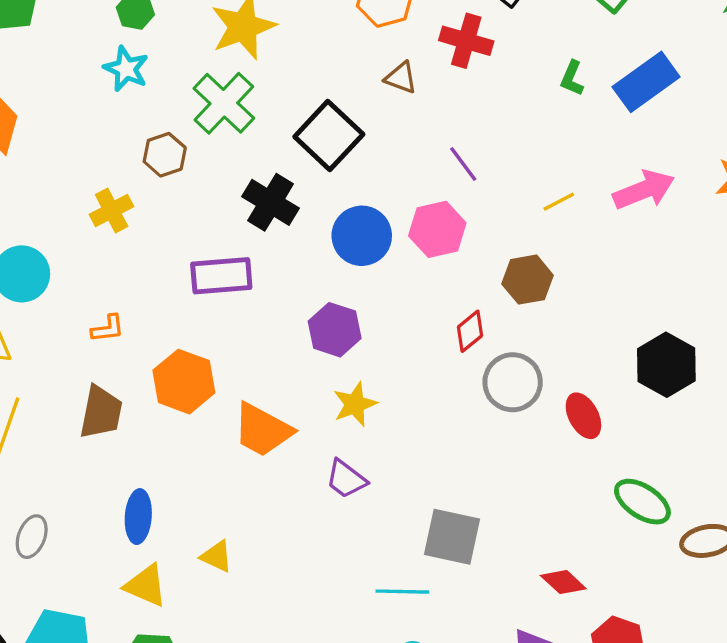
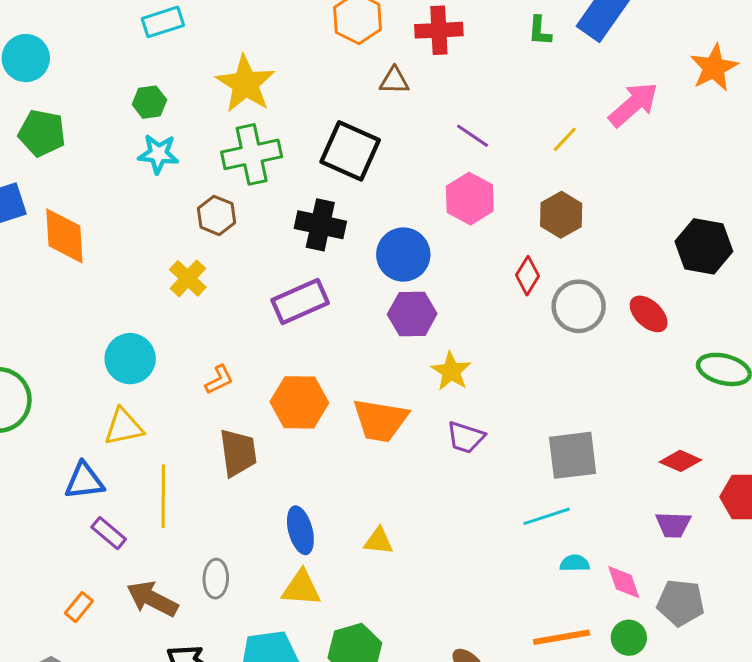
green cross: (224, 103) -> (252, 154), turned -36
blue circle: (362, 236) -> (403, 255), moved
yellow triangle: (146, 586) -> (301, 588), moved

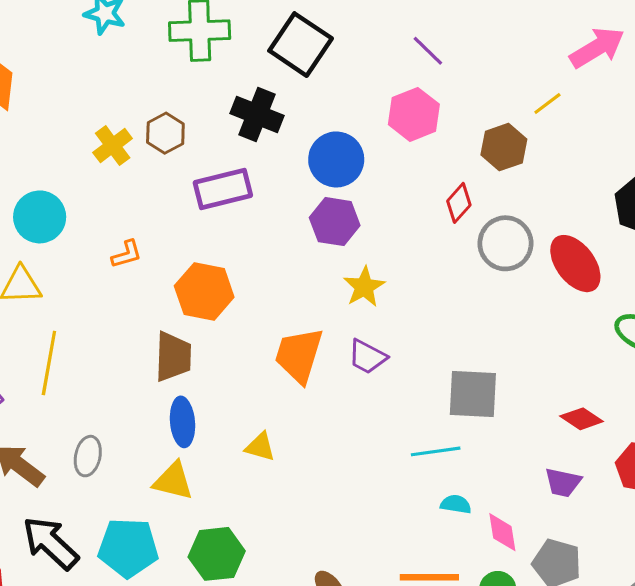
yellow line: (565, 139) -> (547, 104), moved
brown hexagon: (216, 215) -> (165, 133), moved
red ellipse: (649, 314) -> (575, 264), size x1.4
orange trapezoid: (380, 420) -> (299, 355), moved, turned 88
brown trapezoid: (238, 453) -> (173, 357), moved

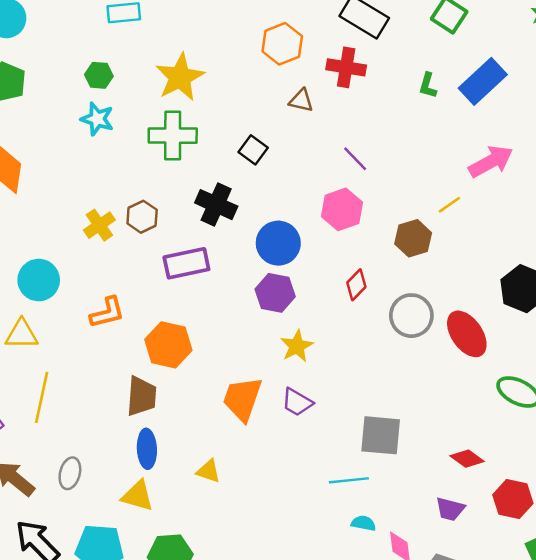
black square: (301, 45) -> (253, 150), size x0.6
red diamond: (459, 203) -> (356, 285), moved
orange L-shape: (127, 254) -> (107, 313), size x1.4

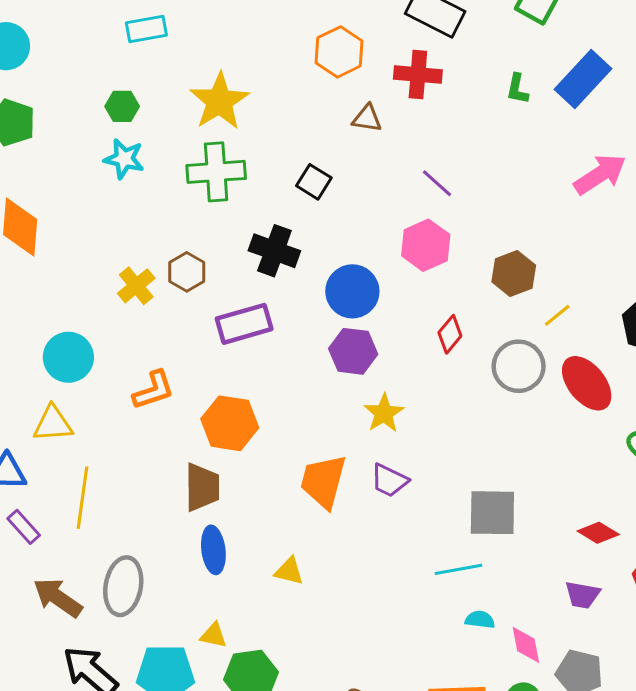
yellow line: (449, 205) -> (557, 315), moved
gray ellipse: (70, 473) -> (123, 586), size x1.5
yellow triangle: (138, 496) -> (214, 635), moved, size x0.7

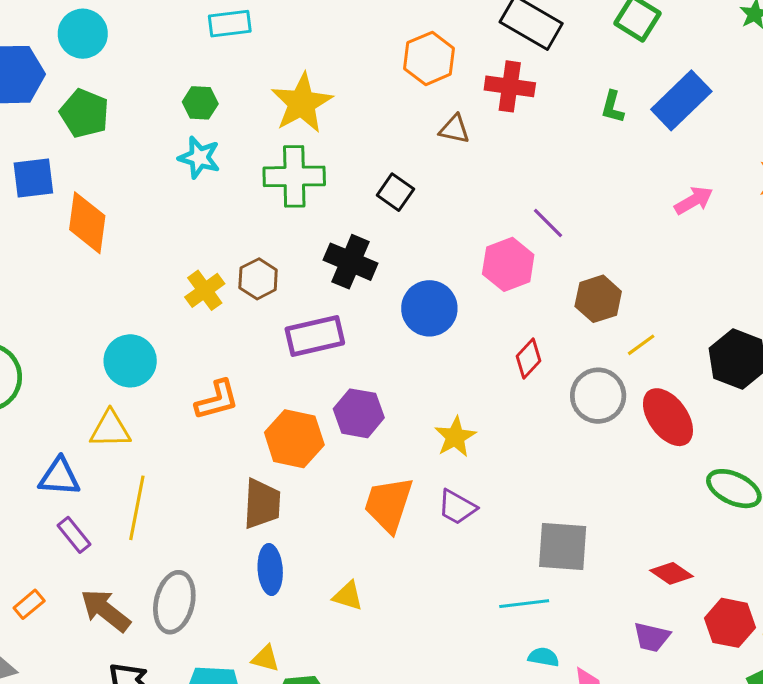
pink arrow: (600, 174) -> (694, 200), size x0.7
purple line: (437, 183) -> (548, 223), moved
purple hexagon: (353, 351) -> (359, 413), moved

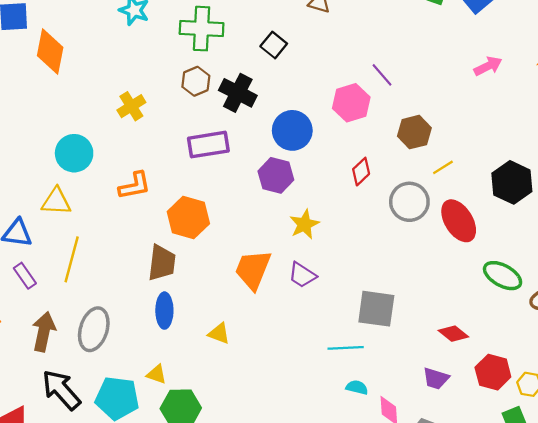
brown hexagon: (258, 279) -> (196, 81), moved
purple hexagon: (359, 413) -> (276, 175), moved
brown arrow: (105, 610) -> (44, 332), turned 60

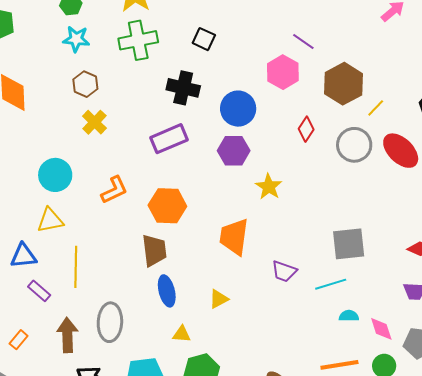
brown hexagon: (196, 81) -> (85, 84), moved
brown hexagon: (414, 132) -> (343, 84), size x1.4
purple trapezoid: (302, 275) -> (284, 271), moved
yellow triangle: (219, 333) -> (219, 299), turned -35
yellow triangle: (157, 374) -> (182, 334), moved

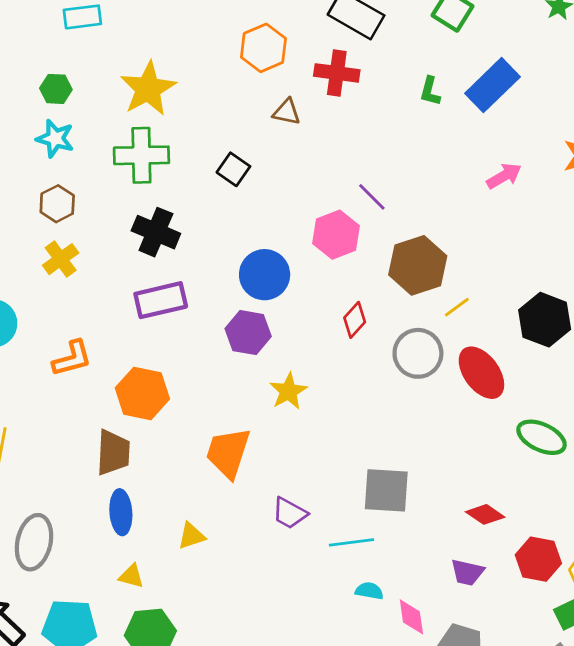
black cross: (183, 88) -> (156, 232), moved

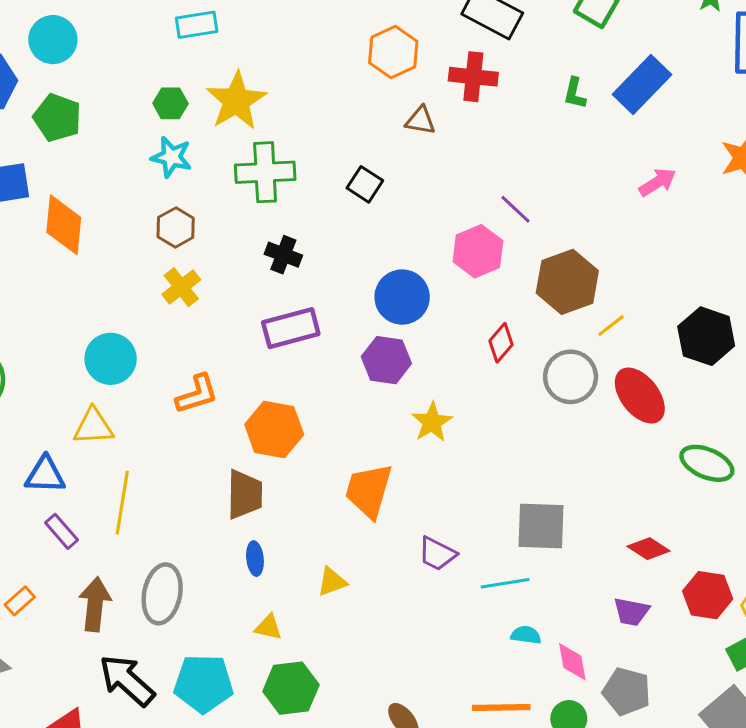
yellow star: (148, 89) -> (236, 101), moved
black cross: (156, 232) -> (283, 255), size x0.7
blue ellipse: (121, 512) -> (255, 559), size x0.7

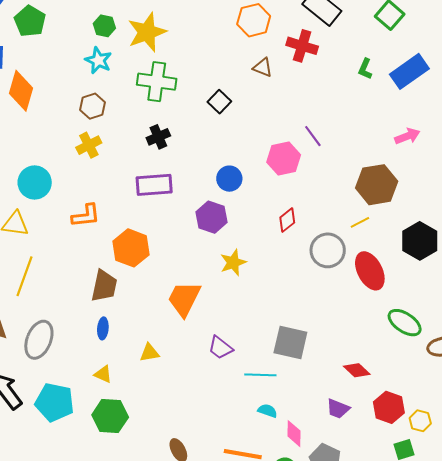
black cross: (283, 255) -> (158, 137), turned 35
brown hexagon: (567, 282) -> (377, 185), moved
blue circle: (402, 297) -> (229, 179), size x0.7

